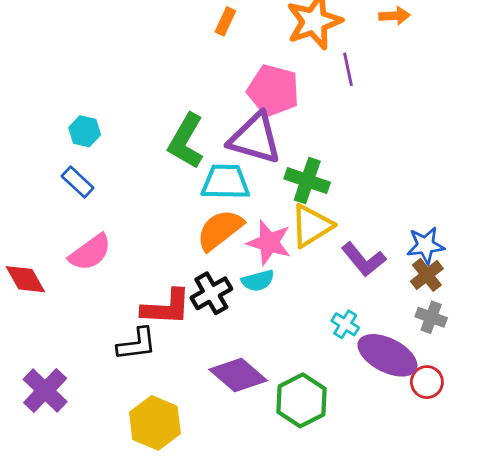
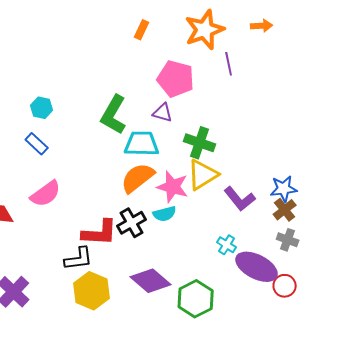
purple triangle: (255, 138) -> (163, 113), size x0.5
yellow hexagon: (155, 423) -> (92, 291), moved

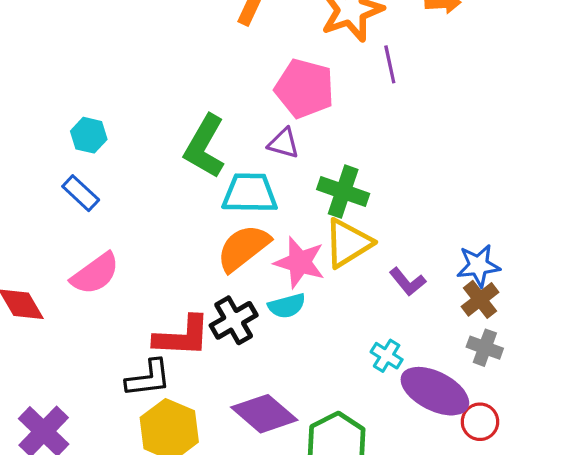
purple L-shape: (240, 199) -> (408, 282), size x0.7

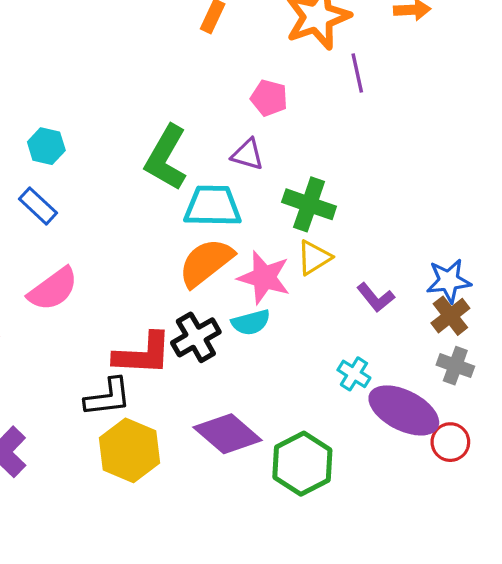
pink pentagon: (304, 88) -> (269, 98), size x0.6
yellow triangle: (348, 243) -> (314, 258), size x0.7

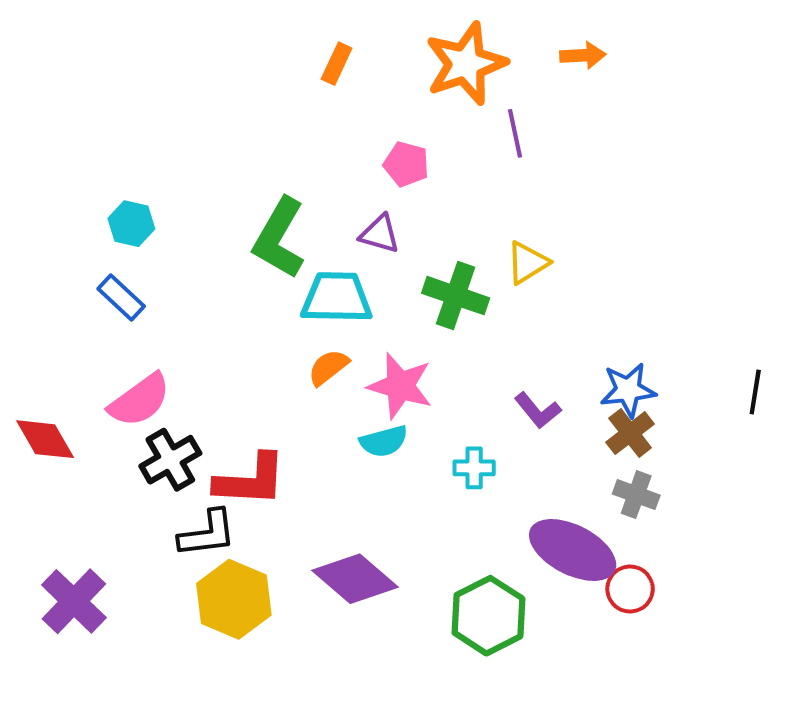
yellow triangle: (314, 258) -> (527, 263), moved
orange semicircle: (206, 262) -> (328, 367), size x0.6
black cross: (196, 337) -> (170, 460), moved
cyan cross: (354, 374) -> (474, 468), moved, turned -32
green hexagon: (302, 464) -> (488, 616), moved

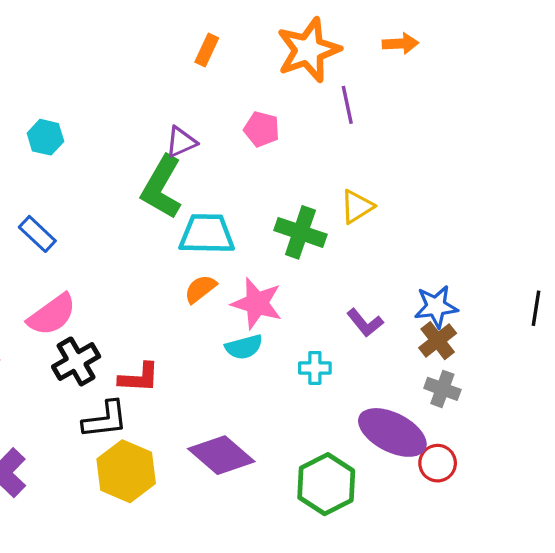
cyan hexagon: (131, 224) -> (45, 137), moved
purple triangle: (380, 234) -> (181, 142), moved, turned -40
red L-shape: (250, 480) -> (139, 378), size x0.7

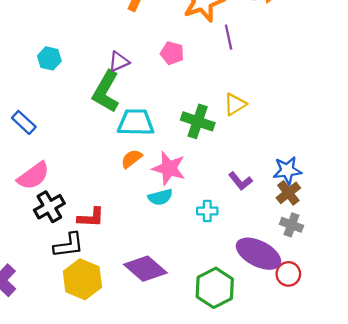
cyan hexagon: (45, 137) -> (49, 58), moved

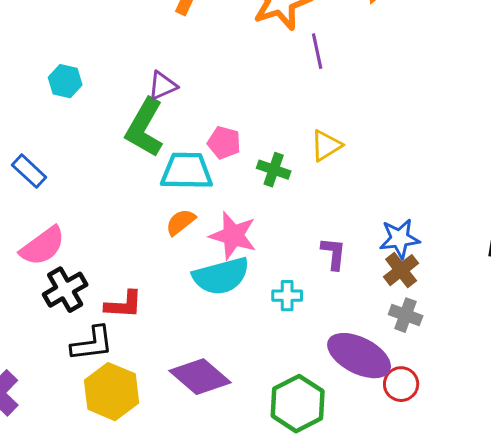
pink pentagon: (172, 53) -> (224, 143), moved
green cross: (198, 121) -> (274, 170), size x0.7
purple L-shape: (240, 181) -> (334, 254), turned -135
cyan semicircle: (160, 197) -> (221, 276), size x1.6

